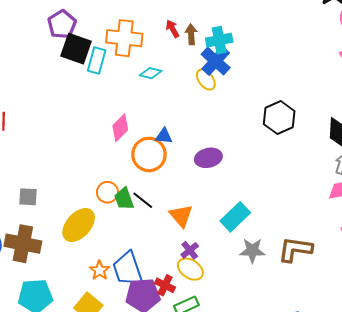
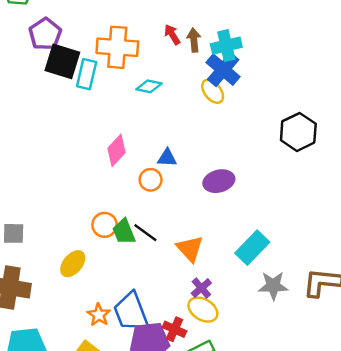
orange circle: (149, 154) -> (151, 180), size x0.6
yellow ellipse: (79, 225) -> (73, 264), size x0.7

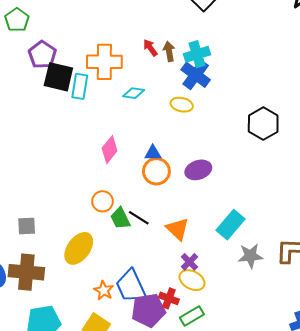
yellow ellipse: (213, 91) -> (182, 105), moved, turned -35
orange circle: (151, 180) -> (156, 171), moved, size x1.4
orange circle: (105, 225) -> (103, 201), moved
yellow ellipse: (73, 264) -> (79, 248), size x1.4

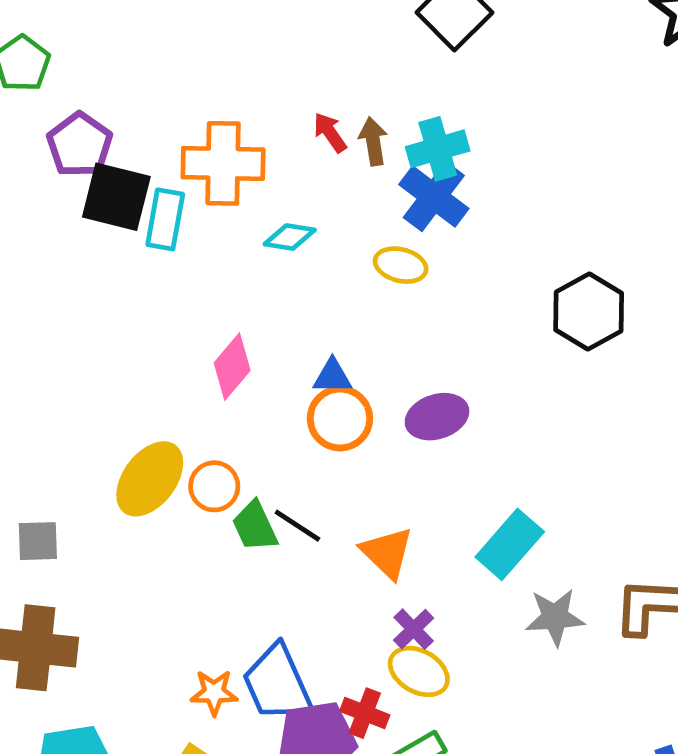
yellow ellipse: (79, 248) -> (150, 479), moved
orange star: (104, 290) -> (214, 693), turned -30

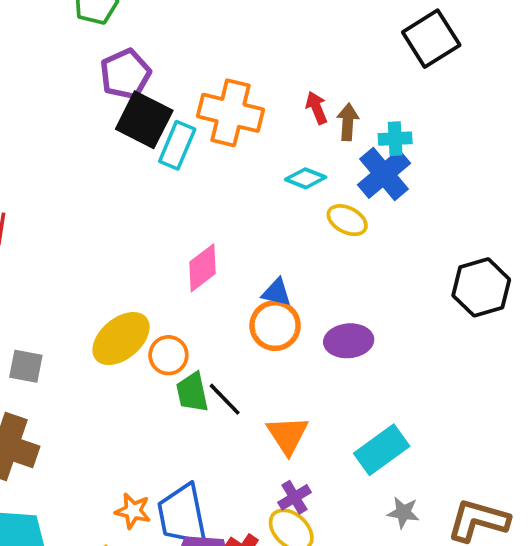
cyan cross: (438, 149) -> (395, 139), size x0.7
cyan diamond: (290, 237) -> (306, 178), moved
gray star: (555, 617) -> (403, 512), size x0.7

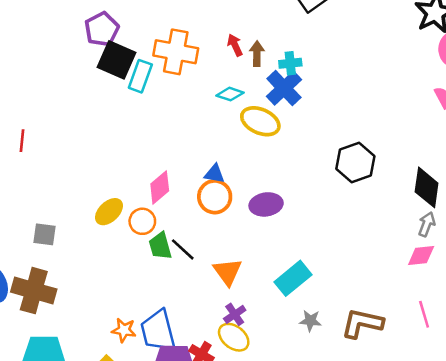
yellow ellipse: (347, 220) -> (260, 121), size x1.4
pink diamond: (203, 268) -> (160, 187), moved
yellow ellipse: (121, 339) -> (109, 212), size x0.7

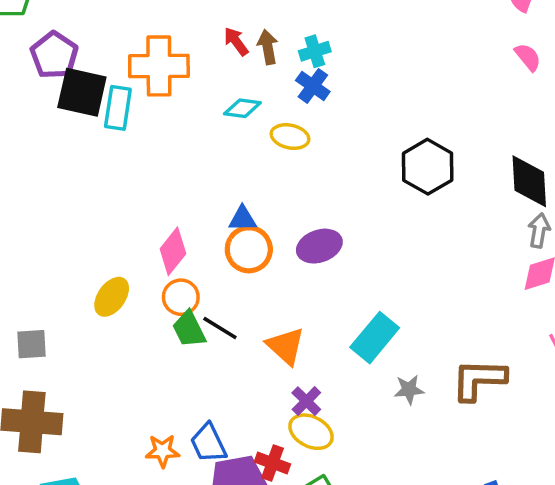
blue cross: (284, 88) -> (313, 86), size x0.7
yellow ellipse: (260, 121) -> (290, 137), size x0.7
orange circle: (142, 221) -> (181, 297), moved
blue trapezoid: (158, 331) -> (208, 443), size x0.7

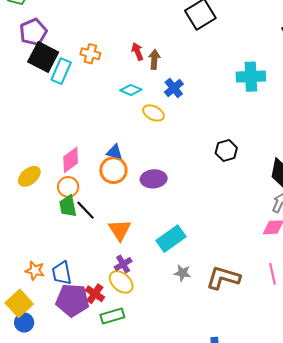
cyan cross: (315, 51) -> (251, 77), moved, size x1.6
orange cross: (159, 66) -> (90, 54), size x0.6
black hexagon: (428, 167) -> (226, 151), size x0.7

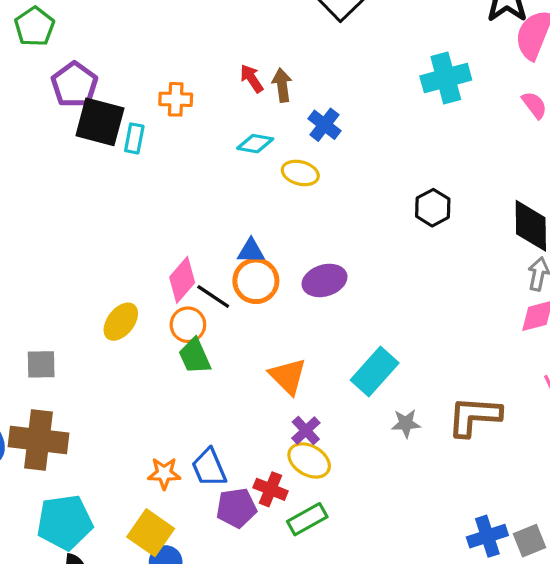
cyan rectangle: (61, 71) -> (134, 138), size x0.7
black line: (86, 210) -> (213, 297), moved
purple pentagon: (72, 300) -> (236, 508), size x0.7

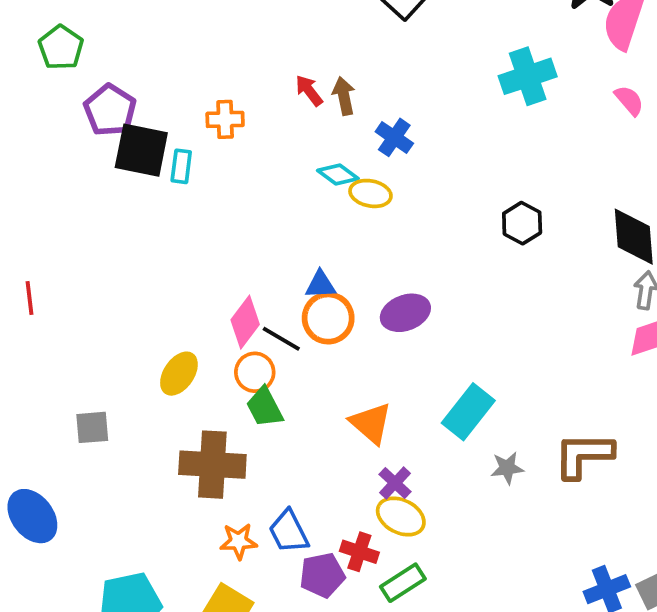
cyan diamond: (255, 144) -> (338, 175), moved, turned 30
brown cross: (38, 440) -> (212, 465), moved

